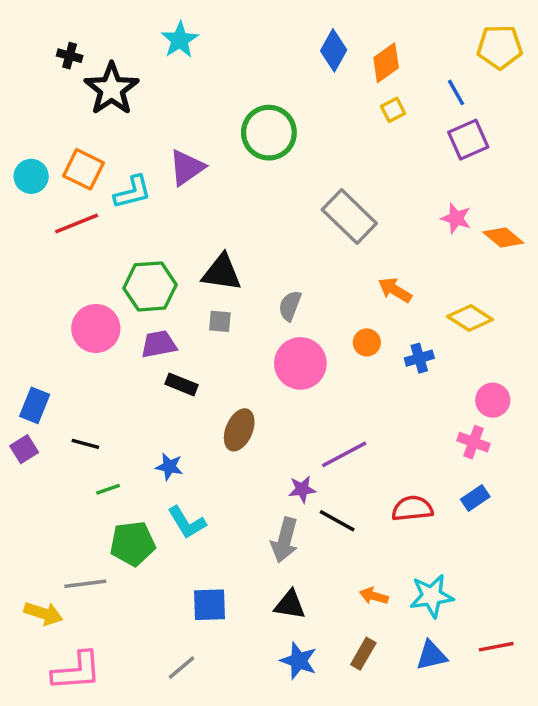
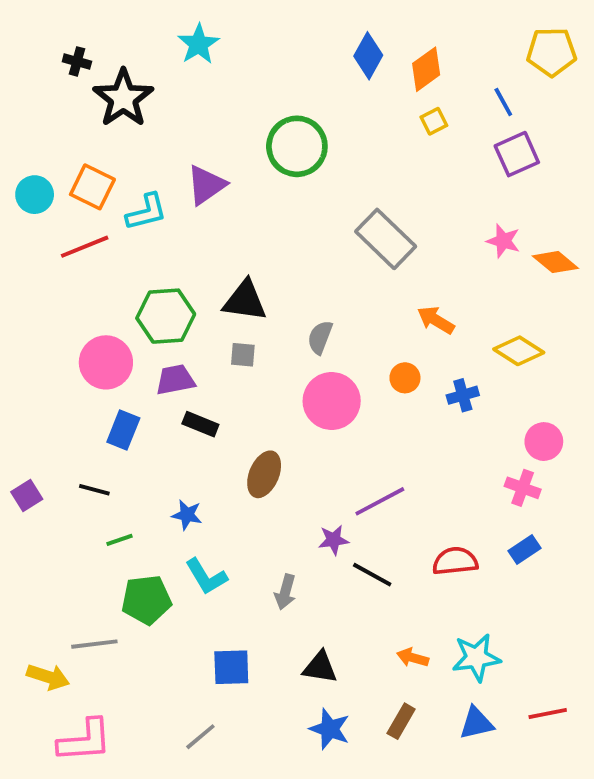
blue rectangle: (35, 405) -> (123, 430), moved
gray arrow: (285, 540) -> (285, 592), moved, size x0.7

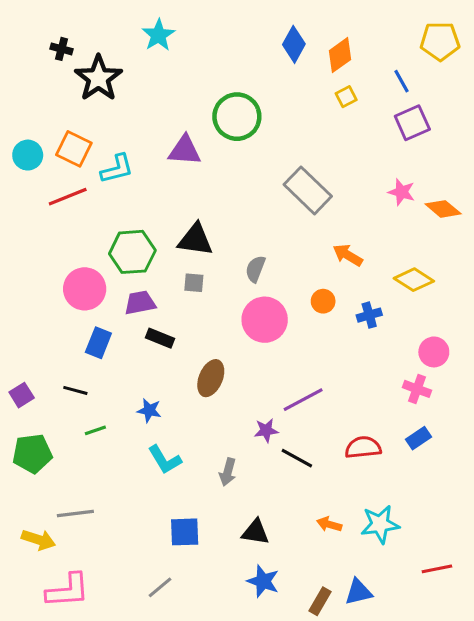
purple triangle: (206, 185) -> (185, 150), moved, turned 39
green pentagon: (146, 600) -> (32, 454), moved
brown rectangle: (401, 721) -> (320, 601), moved
blue triangle: (476, 723) -> (358, 592), moved

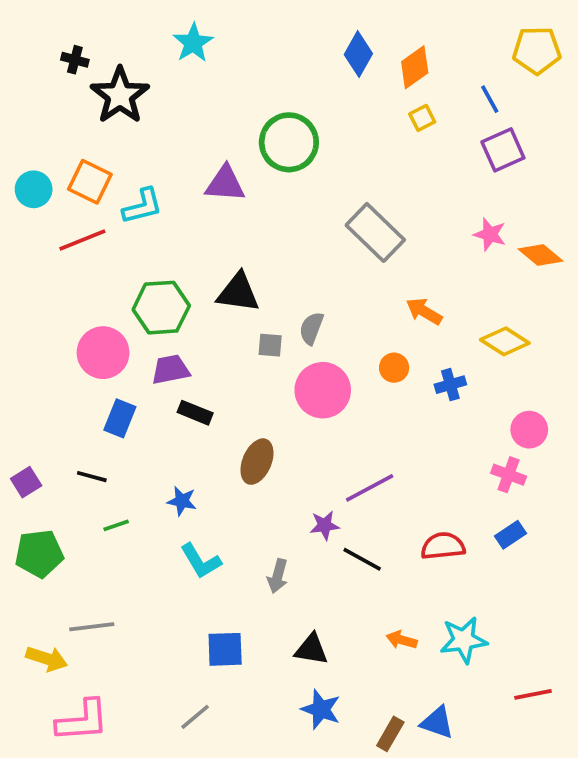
gray square: (194, 283) -> (270, 345), moved
blue triangle: (358, 592) -> (437, 723), turned 32

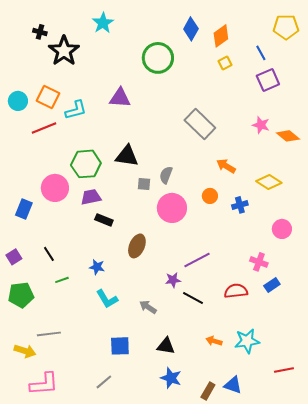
green circle: (289, 142) -> (158, 58), moved
blue rectangle: (120, 418) -> (24, 209), moved
pink cross: (509, 475) -> (259, 262), moved
black line: (92, 477) -> (49, 254), turned 42
gray arrow: (278, 576) -> (148, 307), turned 108

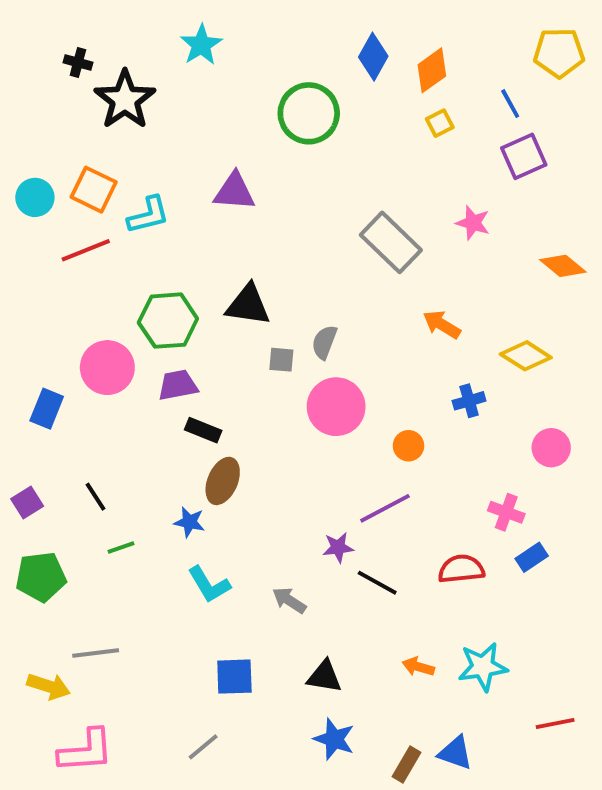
pink star: (261, 125) -> (473, 223), moved
orange circle: (210, 196) -> (408, 446), moved
brown ellipse: (137, 246) -> (223, 481), moved

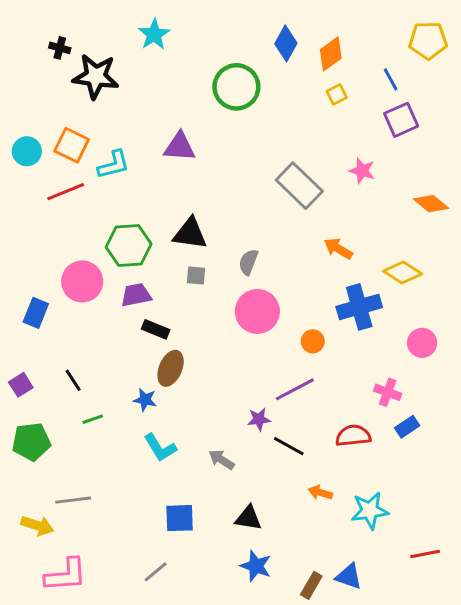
black star: (125, 100) -> (96, 76), turned -30
gray square: (281, 360) -> (196, 275), moved
blue cross: (469, 401) -> (359, 307), size x1.8
orange arrow: (418, 667) -> (320, 493), moved

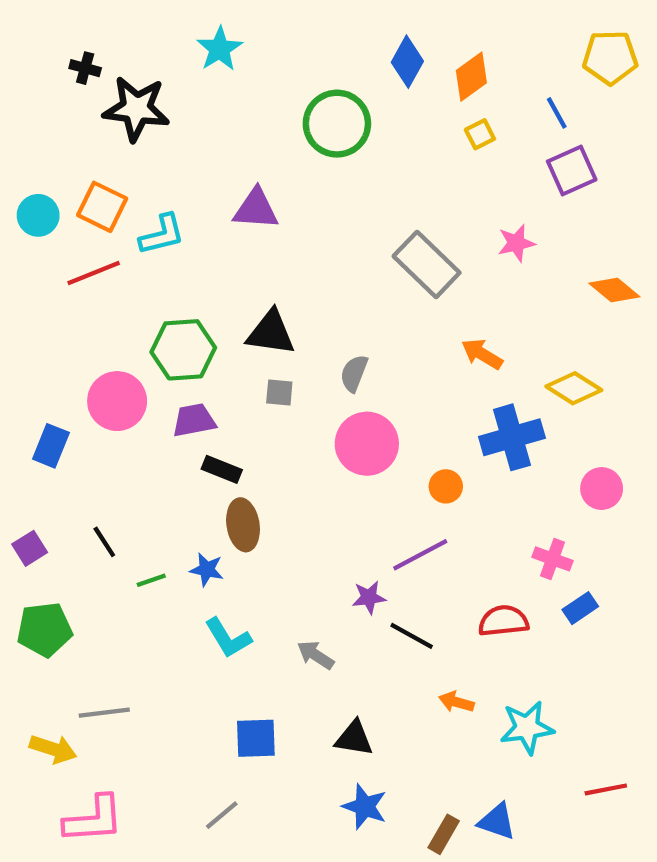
pink star: (362, 171) -> (516, 243), turned -30
brown ellipse: (171, 368) -> (243, 525), turned -32
green line: (93, 419) -> (151, 580), moved

